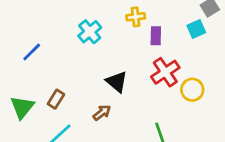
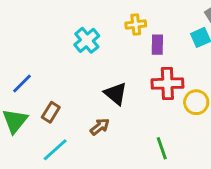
blue line: (32, 52) -> (22, 83), moved
red cross: (165, 72) -> (167, 83), turned 32

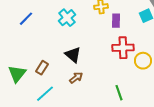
blue line: (22, 83) -> (26, 19), moved
black triangle: (116, 94) -> (73, 55), moved

